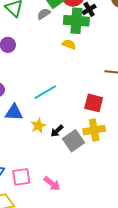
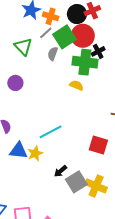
gray semicircle: (44, 14) -> (53, 54), turned -40
yellow star: (38, 126) -> (35, 153), moved
yellow cross: (94, 130) -> (96, 186), moved, turned 30

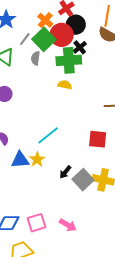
black circle: (77, 14) -> (76, 25), moved
orange cross: (51, 16) -> (45, 20), moved, turned 35

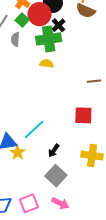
green square: (44, 39) -> (22, 20), size x0.6
cyan line: (48, 135) -> (34, 130), moved
yellow star: (37, 159) -> (18, 152), moved
gray square: (83, 180) -> (56, 176), moved

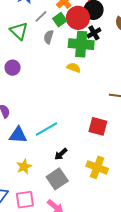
yellow star: (18, 152) -> (24, 167), moved

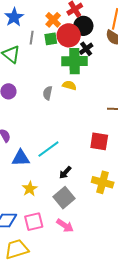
gray line: (41, 16) -> (32, 38), turned -32
green square: (60, 20) -> (51, 39), turned 32
gray semicircle: (49, 37) -> (48, 93), moved

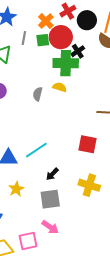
black circle: (83, 26) -> (87, 20), moved
gray square: (64, 198) -> (50, 199), turned 30
pink square: (34, 222) -> (28, 241), moved

